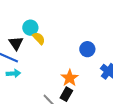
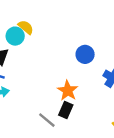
yellow semicircle: (39, 38) -> (26, 27), moved

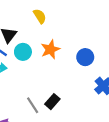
cyan circle: (15, 36) -> (23, 52), moved
orange star: (68, 91) -> (50, 49), moved

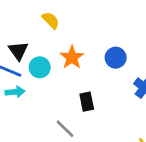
black rectangle: (52, 102) -> (87, 102), moved, turned -40

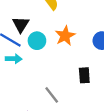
black rectangle: (87, 102) -> (84, 75), moved

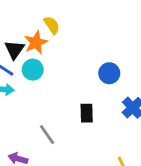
orange star: (65, 36) -> (36, 42), moved

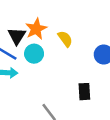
yellow semicircle: (52, 25) -> (65, 39), moved

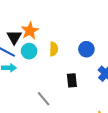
yellow semicircle: (65, 39) -> (54, 49), moved, turned 40

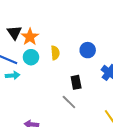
black triangle: (14, 37) -> (14, 33), moved
gray line: (44, 99) -> (69, 102), moved

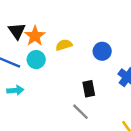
yellow semicircle: (55, 53) -> (64, 45), moved, turned -104
cyan arrow: (13, 75) -> (15, 90), moved

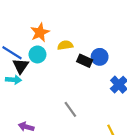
black triangle: (17, 31) -> (21, 66), moved
black rectangle: (89, 89) -> (85, 61), moved, turned -64

